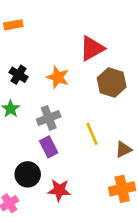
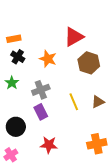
orange rectangle: (13, 25) -> (14, 39), moved
brown triangle: (123, 149) -> (98, 102), moved
black circle: (28, 174) -> (16, 127), moved

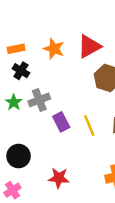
orange star: (48, 59) -> (54, 49), moved
gray cross: (41, 90) -> (39, 100), moved
purple rectangle: (41, 112) -> (61, 122), moved

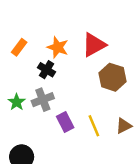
orange rectangle: (16, 49) -> (19, 47), turned -42
black cross: (21, 71) -> (46, 70), moved

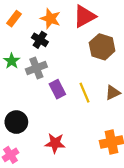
green star: (17, 102) -> (12, 61), moved

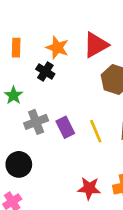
orange rectangle: (14, 19) -> (16, 48), turned -35
gray cross: (36, 68) -> (36, 122), moved
red star: (55, 143) -> (89, 188), moved

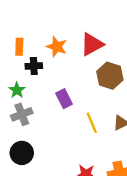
black cross: (45, 71) -> (34, 66), moved, turned -35
gray cross: (36, 122) -> (22, 114), moved
purple rectangle: (65, 127) -> (64, 99), moved

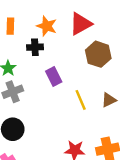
black cross: (34, 66) -> (35, 47), moved

